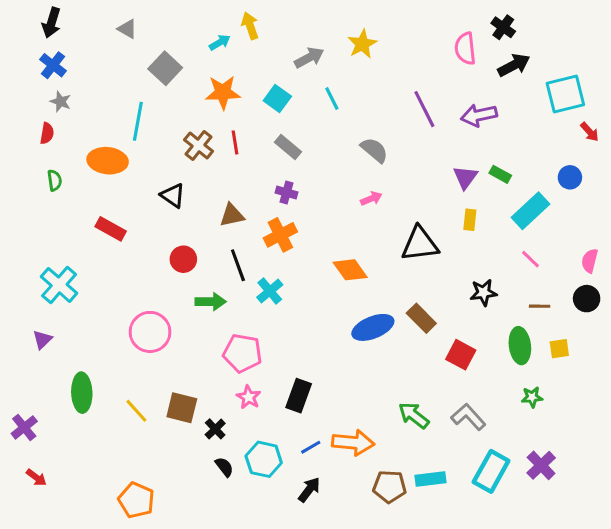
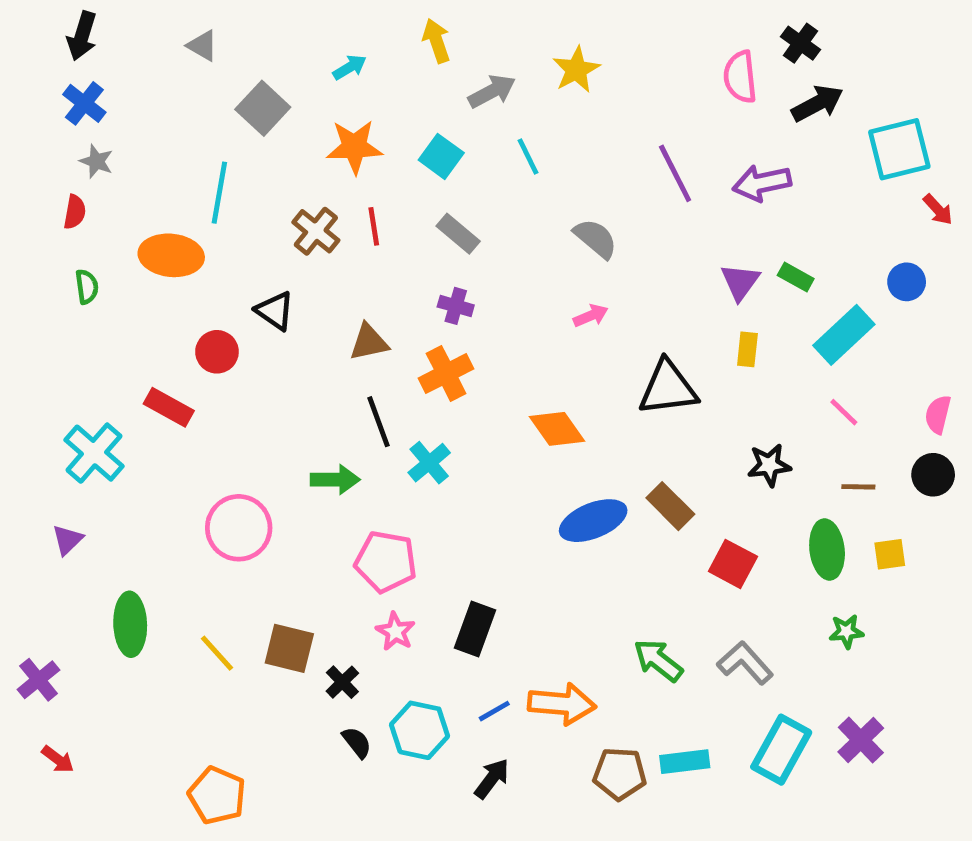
yellow arrow: (250, 26) -> (436, 41), moved
red rectangle: (111, 229) -> (169, 407), moved
red circle: (183, 259) -> (217, 352), moved

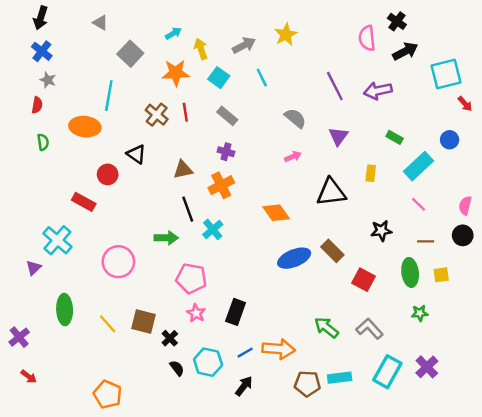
yellow arrow: (436, 41) -> (201, 49), moved
purple triangle: (740, 282) -> (338, 136), moved
cyan cross: (94, 453) -> (57, 240), moved

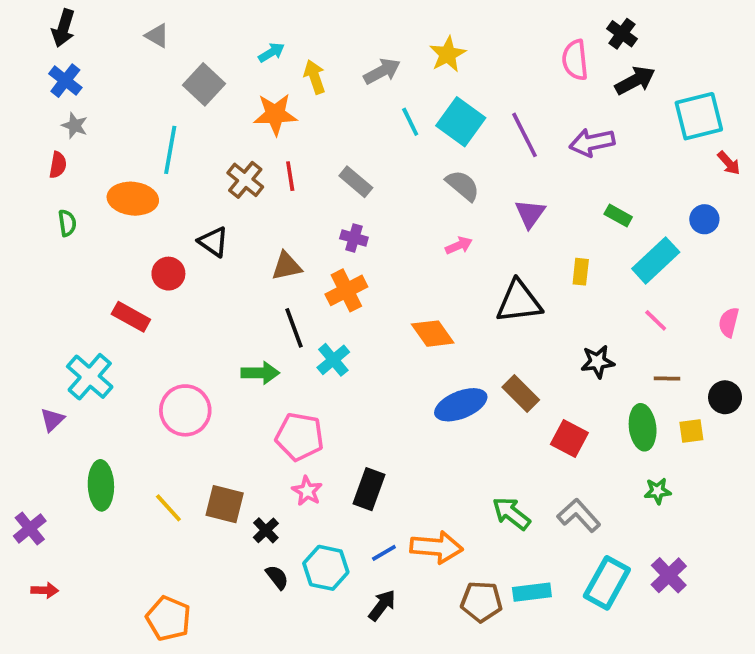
cyan square: (219, 78) -> (461, 122), moved, size x1.4
black circle: (463, 235) -> (725, 397), moved
red arrow: (29, 376) -> (45, 590), turned -35

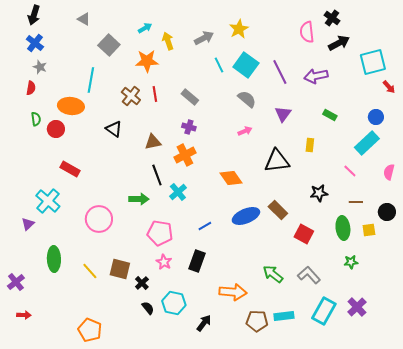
cyan rectangle: (656, 260) -> (367, 143), moved
red circle: (168, 274) -> (56, 129), moved
blue line: (384, 553) -> (205, 226), moved

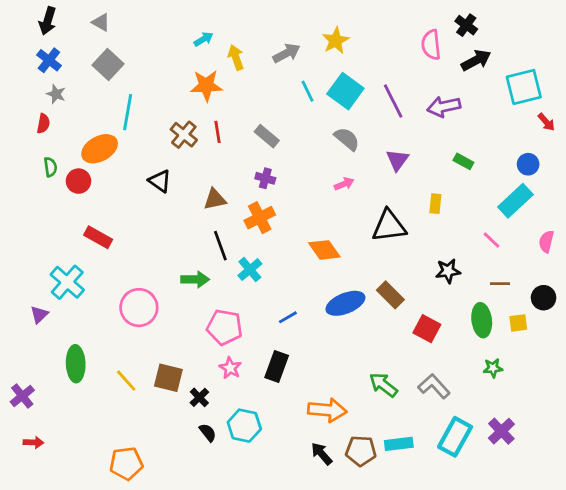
gray triangle: (84, 19) -> (101, 22), moved
gray square: (109, 45) -> (108, 64), moved
orange ellipse: (71, 106) -> (100, 149), turned -35
black arrow: (204, 323) -> (322, 454), moved, turned -78
orange pentagon: (90, 330) -> (126, 463), turned -30

